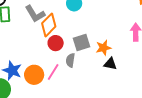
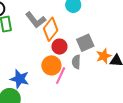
orange star: (103, 48) -> (104, 56), moved
orange circle: (34, 75) -> (51, 65), moved

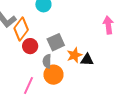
orange circle: (51, 65) -> (53, 75), moved
pink line: (61, 76) -> (29, 85), moved

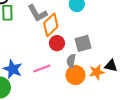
orange star: (74, 55) -> (97, 72), moved
pink line: (29, 85) -> (42, 68), moved, turned 36

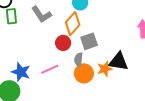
orange diamond: (51, 25) -> (73, 24), moved
black triangle: (111, 66) -> (119, 62), size x1.5

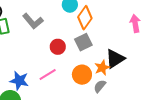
orange diamond: (73, 24) -> (85, 18), moved
gray semicircle: (79, 60) -> (100, 86), moved, turned 40
black triangle: (119, 62) -> (115, 59), turned -35

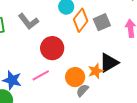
gray square: (83, 42) -> (102, 22), moved
red circle: (58, 47) -> (52, 48), size x1.5
gray semicircle: (100, 86) -> (82, 90), moved

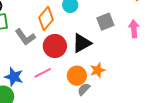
orange diamond: (81, 20) -> (46, 19), moved
gray L-shape: (28, 21) -> (25, 37), moved
black triangle: (109, 63) -> (82, 43), moved

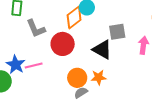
orange diamond: (46, 19) -> (74, 17), moved
black triangle: (82, 43) -> (102, 50), moved, turned 45
pink line: (43, 73) -> (34, 66), moved

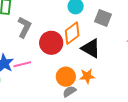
orange diamond: (74, 17) -> (72, 33), moved
gray L-shape: (36, 28) -> (24, 27), turned -130
gray square: (117, 32) -> (103, 18), moved, turned 30

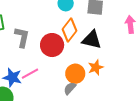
gray semicircle: (69, 91) -> (70, 88), moved

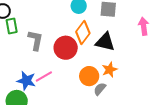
gray semicircle: (70, 88) -> (100, 89), moved

